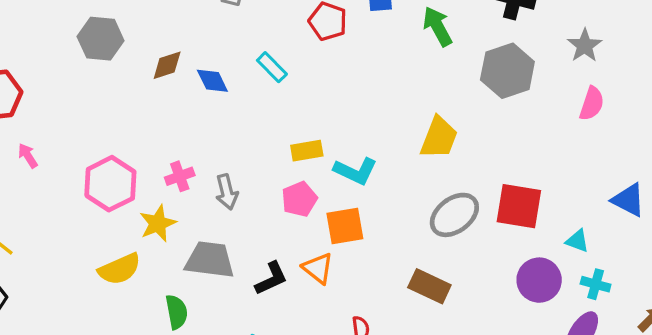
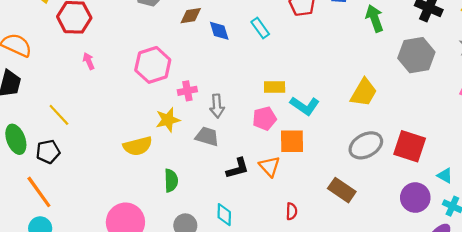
pink hexagon: (110, 184) -> (153, 65), moved
gray trapezoid: (210, 260) -> (207, 136), moved, size x0.7

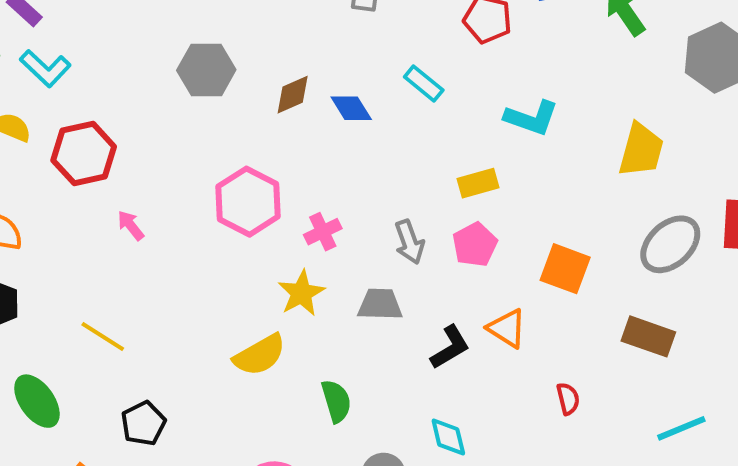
gray arrow: (217, 106) -> (409, 242), moved
cyan L-shape: (305, 106) -> (531, 118), moved
orange square: (292, 141) -> (565, 269), moved, turned 36
black pentagon: (48, 152) -> (143, 423), moved

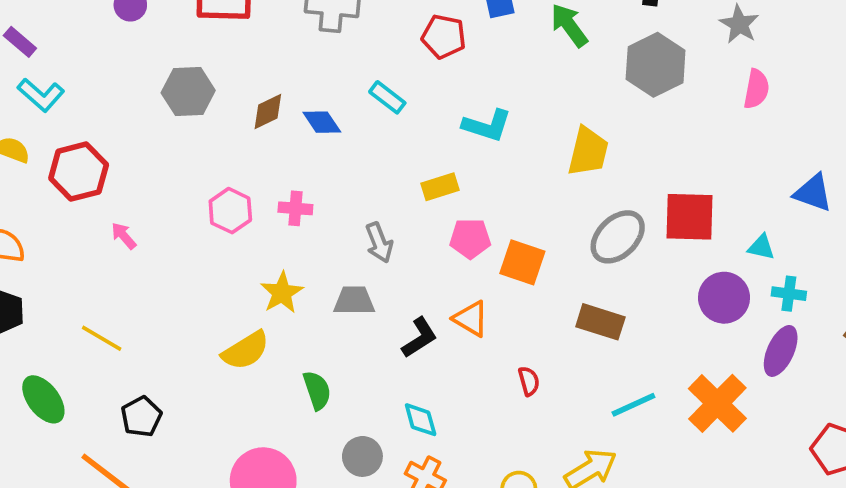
pink hexagon: (248, 202) -> (230, 211), size x0.7
pink cross: (323, 232) -> (295, 208), moved, turned 32
pink pentagon: (475, 245) -> (470, 238), moved, turned 30

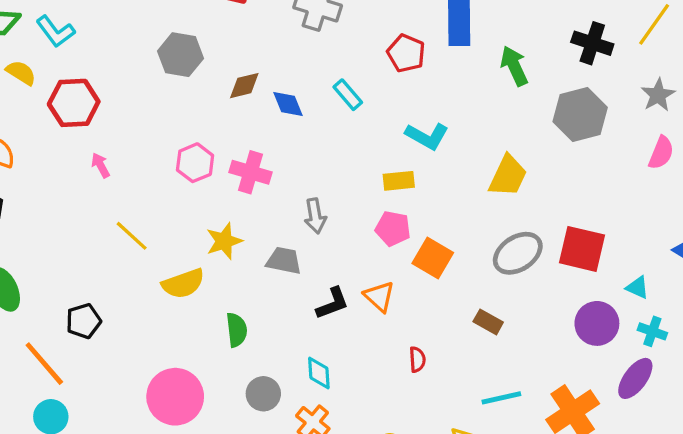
yellow rectangle: (440, 187) -> (399, 181), moved
pink cross: (295, 208) -> (250, 172), size x1.4
brown rectangle: (600, 322) -> (488, 322), size x0.7
yellow line: (102, 338) -> (132, 236), moved

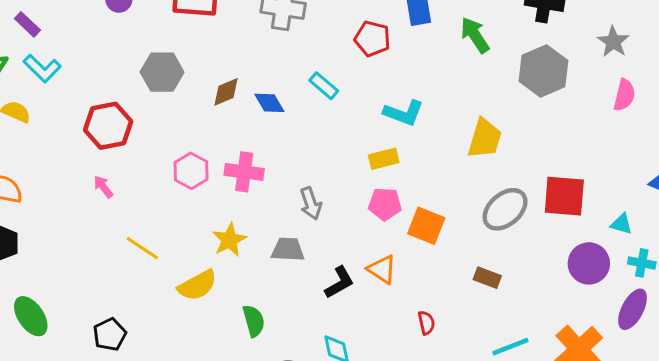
red hexagon: (74, 103) -> (108, 126), moved

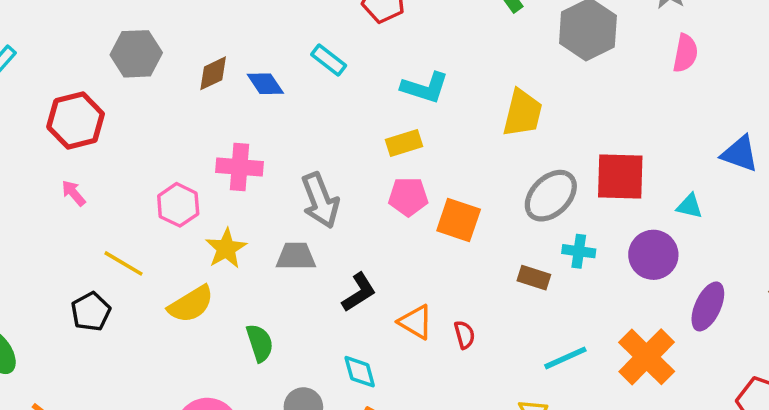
pink hexagon: (191, 171) -> (178, 205), moved
gray arrow: (311, 203) -> (320, 200), size x1.4
cyan cross: (642, 263) -> (579, 251), moved
orange triangle: (382, 269) -> (416, 322), moved
black pentagon: (110, 334) -> (91, 312), moved

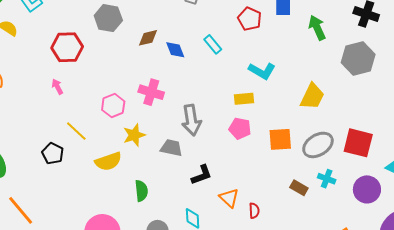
orange square: (459, 220) -> (280, 139), moved, turned -35
black pentagon: (91, 312) -> (53, 153), turned -30

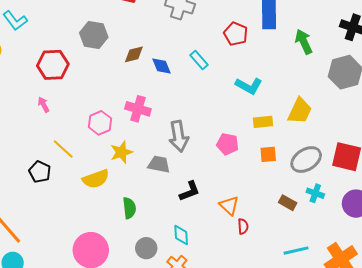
yellow rectangle: (244, 99) -> (263, 122), moved
orange square: (280, 139) -> (268, 154), size x0.7
orange triangle: (229, 198) -> (229, 206), moved

